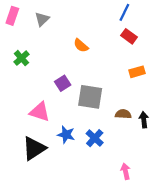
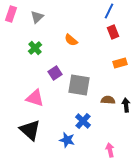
red rectangle: (129, 36) -> (113, 32), turned 32
green cross: (21, 58) -> (35, 48), moved
blue star: (66, 135) -> (67, 140), moved
black triangle: (34, 148) -> (30, 130), turned -45

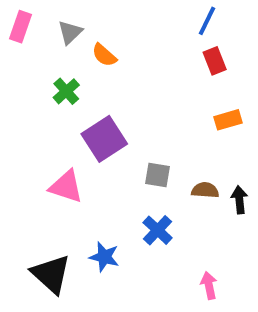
orange semicircle: (71, 40) -> (104, 55), moved
purple square: (55, 73) -> (104, 139), size x1.6
gray square: (79, 85) -> (158, 175), moved, size x0.6
black triangle: (30, 130) -> (51, 274), moved
blue star: (67, 140) -> (104, 257), moved

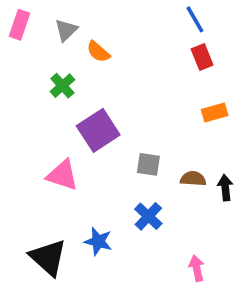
blue line: (207, 21) -> (195, 19), turned -56

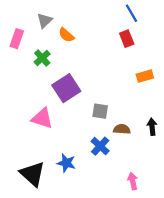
pink rectangle: (19, 25) -> (17, 39), moved
red rectangle: (202, 57) -> (127, 39), moved
brown semicircle: (193, 179) -> (122, 129), moved

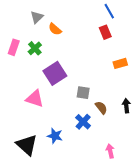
pink rectangle: (17, 39) -> (14, 47), moved
brown semicircle: (122, 129) -> (101, 108), turned 48

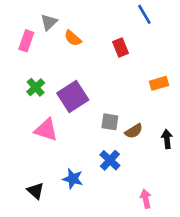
red rectangle: (105, 32) -> (121, 47), moved
pink rectangle: (14, 47) -> (26, 41), moved
green cross: (35, 48) -> (36, 87), moved
brown semicircle: (101, 108) -> (134, 131), moved, turned 96
black triangle: (27, 145) -> (36, 191), size x0.6

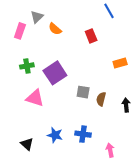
green cross: (36, 87) -> (27, 66), turned 32
brown semicircle: (134, 131) -> (101, 99), turned 136
blue cross: (110, 160) -> (83, 134), moved, turned -35

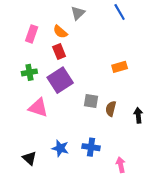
gray triangle: (37, 17) -> (78, 13), moved
pink rectangle: (20, 31) -> (32, 34), moved
red rectangle: (91, 36) -> (59, 52), moved
orange rectangle: (120, 63) -> (120, 67), moved

